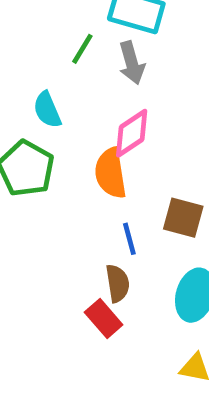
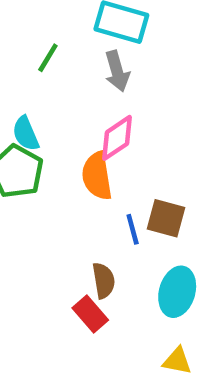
green line: (82, 49) -> (48, 58), moved
cyan semicircle: (47, 110) -> (26, 134), moved
blue line: (129, 239) -> (133, 229), moved

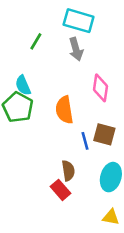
pink diamond: (117, 138) -> (101, 88), moved, turned -48

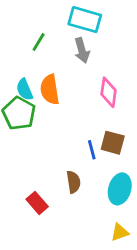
orange semicircle: (64, 110) -> (50, 90), moved
red rectangle: (60, 190) -> (37, 203), moved
yellow triangle: (111, 217) -> (120, 232), turned -30

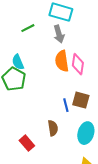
green line: (39, 42) -> (28, 28), turned 32
orange semicircle: (50, 90) -> (62, 61), moved

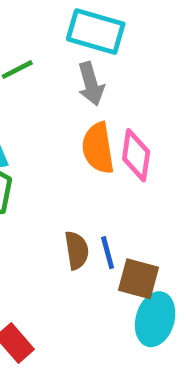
brown square: (81, 100) -> (138, 279), moved
brown semicircle: (53, 128) -> (77, 250), moved

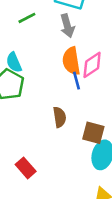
pink diamond: (136, 155) -> (92, 65), turned 48
blue line: (108, 253) -> (76, 81), moved

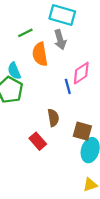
orange semicircle: (71, 61) -> (40, 54), moved
red rectangle: (26, 168) -> (38, 141), moved

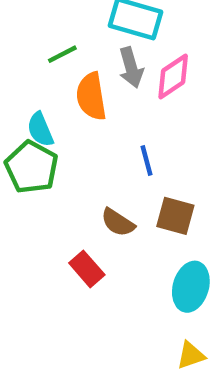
pink diamond: (81, 73) -> (173, 76), moved
brown semicircle: (53, 118) -> (118, 223), turned 132
brown square: (82, 131) -> (175, 216), moved

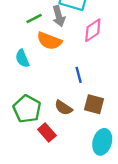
gray arrow: (131, 68) -> (59, 16), moved
orange semicircle: (91, 96) -> (49, 41), turned -60
green pentagon: (31, 167) -> (27, 109), moved

